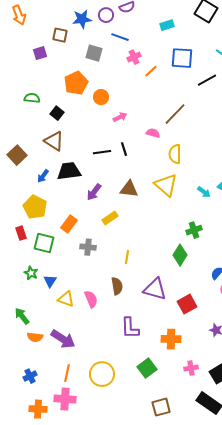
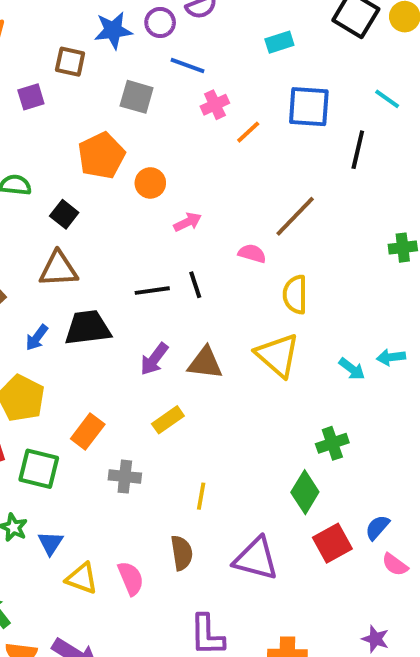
black line: (207, 80) -> (358, 150), turned -48
brown triangle: (54, 141) -> (58, 269), turned -35
purple arrow: (94, 192) -> (154, 359), moved
red square: (187, 304) -> (332, 543), moved

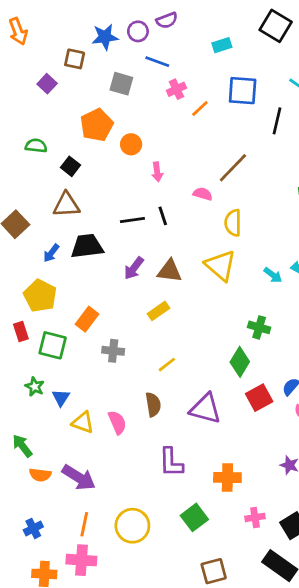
purple square: (31, 97) -> (47, 84), turned -30
pink arrow: (187, 222) -> (157, 172), turned 108
yellow rectangle: (168, 420) -> (159, 311), moved
green cross: (332, 443) -> (259, 327), turned 35
yellow line: (201, 496) -> (167, 365), turned 42

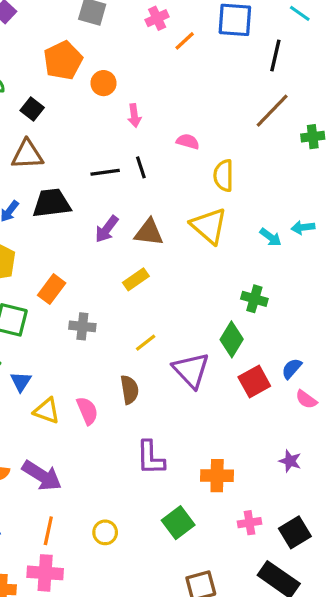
brown line: (233, 168) -> (272, 111), moved
purple triangle: (205, 409) -> (191, 370), moved, turned 32
yellow circle: (132, 526) -> (105, 532), size x0.6

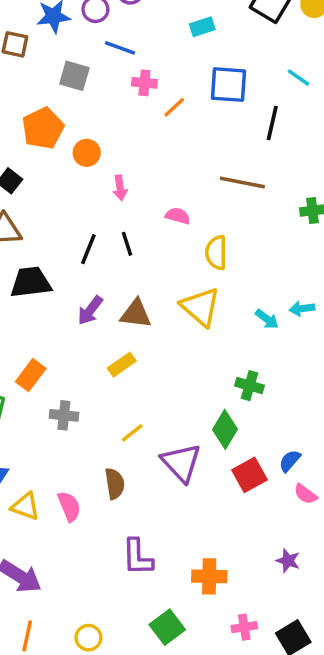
pink cross: (157, 18) -> (144, 83), turned 30
brown line: (272, 111) -> (242, 183), moved, turned 57
black line: (105, 172) -> (88, 249), turned -60

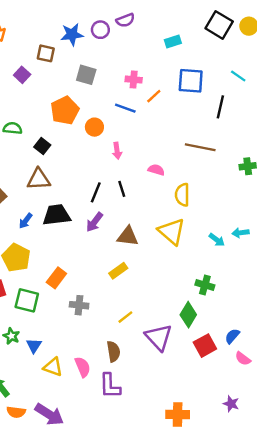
blue line: (120, 48) -> (125, 108), moved
purple arrow: (90, 310) -> (94, 222), moved
purple L-shape: (137, 557) -> (110, 386), moved

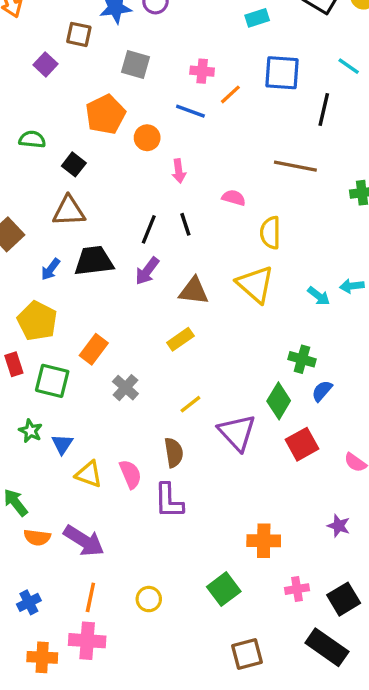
gray cross: (79, 305) -> (125, 388), turned 36
blue semicircle: (232, 336) -> (322, 391), moved

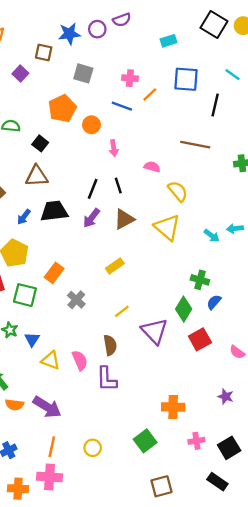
yellow semicircle: (270, 233) -> (178, 191), turned 140
brown triangle: (194, 291) -> (124, 219), moved, turned -35
black rectangle: (327, 647) -> (217, 482), size x0.7

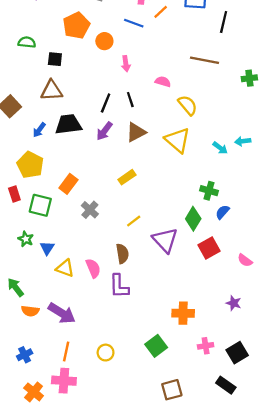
black square: (40, 143) -> (55, 59), turned -32
orange cross: (18, 489) -> (34, 392), turned 36

